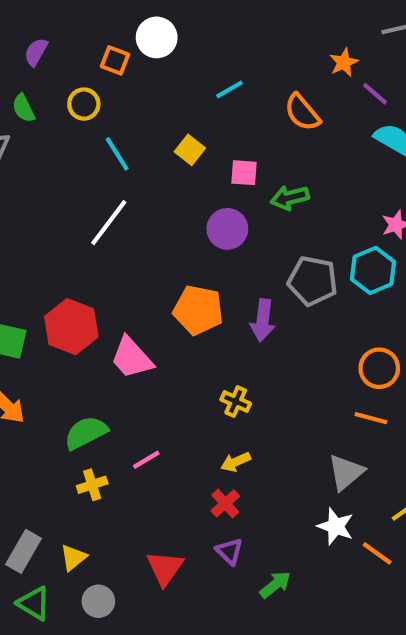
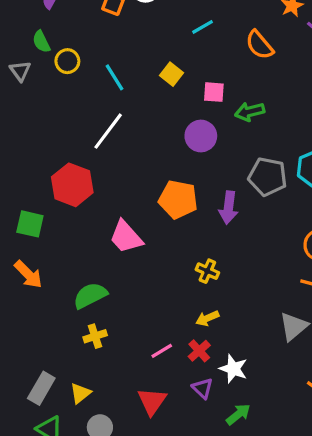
yellow circle: (84, 104) -> (67, 61), moved
red hexagon: (71, 327) -> (72, 185), moved
pink line: (146, 460) -> (162, 351), moved
white star: (336, 526) -> (233, 369), moved

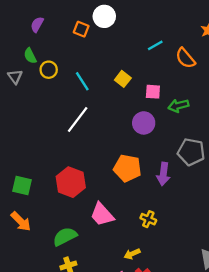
cyan line: (202, 27) -> (155, 45), moved
red hexagon: (72, 185) -> (71, 182), moved
pink trapezoid: (126, 237) -> (102, 214), moved
yellow arrow: (207, 318) -> (132, 254), moved

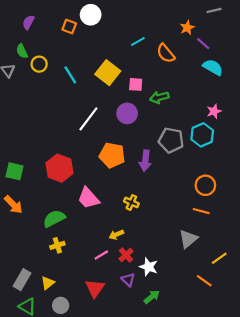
yellow square: (123, 79) -> (108, 73), size x1.6
white line: (78, 119) -> (88, 119), moved

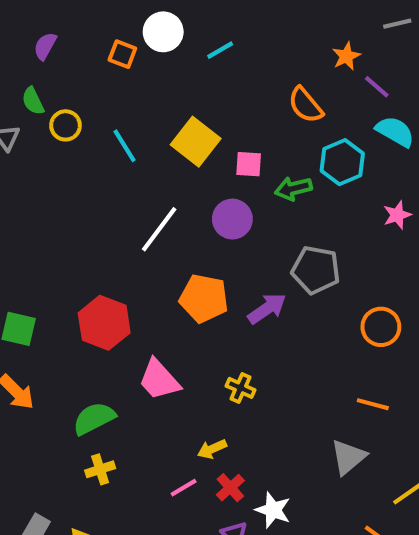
cyan line: (138, 42) -> (220, 50), moved
cyan hexagon: (202, 135) -> (342, 162), moved
purple arrow: (145, 161) -> (267, 309), turned -132
orange circle: (205, 185) -> (381, 327), moved

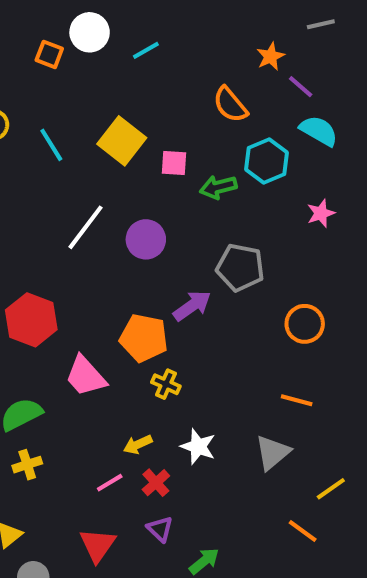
purple circle: (232, 219) -> (146, 239), moved
orange pentagon: (204, 298) -> (144, 338), moved
white star: (273, 510) -> (198, 446), moved

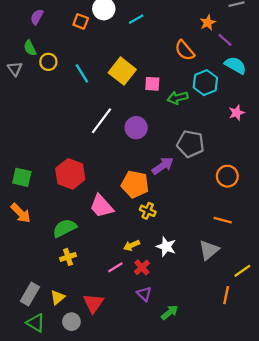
orange line: (303, 531) -> (226, 295), turned 66
red triangle: (98, 545) -> (93, 303), moved

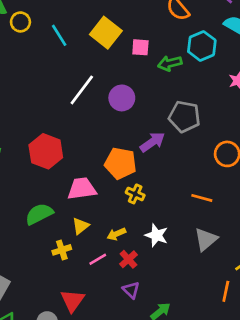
pink trapezoid: (101, 206) -> (82, 189), turned 124
orange line: (223, 220) -> (202, 198), moved
yellow cross: (68, 257) -> (62, 250), moved
yellow triangle: (58, 297) -> (80, 226), moved

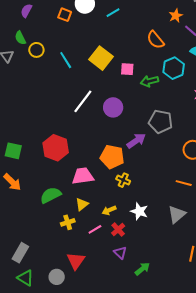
orange line: (202, 198) -> (184, 183), moved

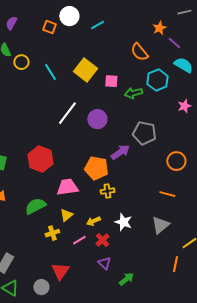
yellow cross: (123, 180) -> (107, 191), turned -32

